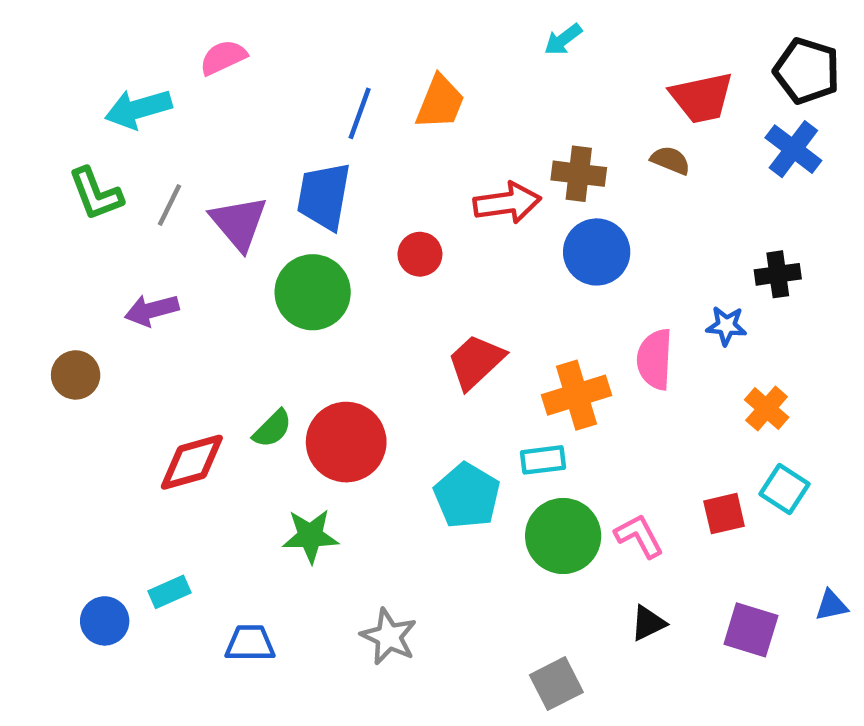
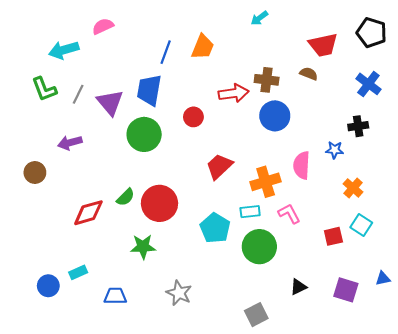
blue cross: (793, 149) -> (368, 84), moved
pink L-shape: (639, 536) -> (289, 214), moved

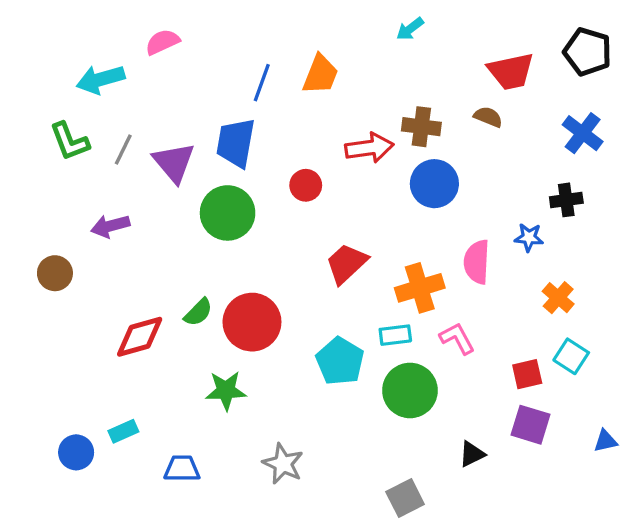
purple square: (346, 290) -> (530, 425), moved

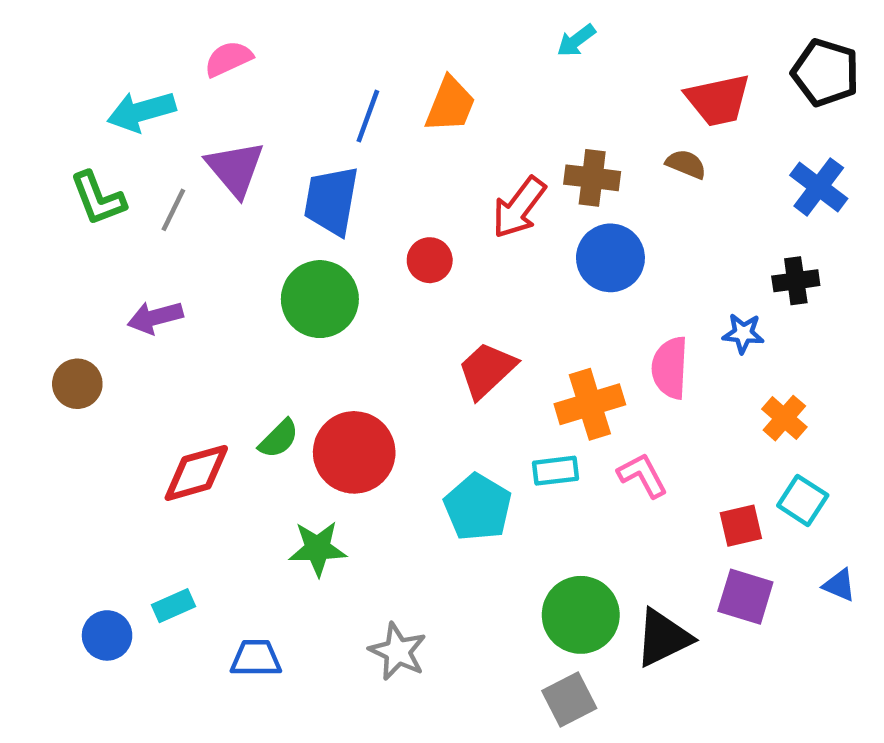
red arrow: (369, 148) -> (519, 208), turned 135
purple triangle: (174, 162) -> (235, 169), moved
green circle: (410, 390) -> (581, 615), moved
blue triangle: (605, 441) -> (839, 585), moved, turned 35
black triangle: (472, 454) -> (663, 638), size x1.6

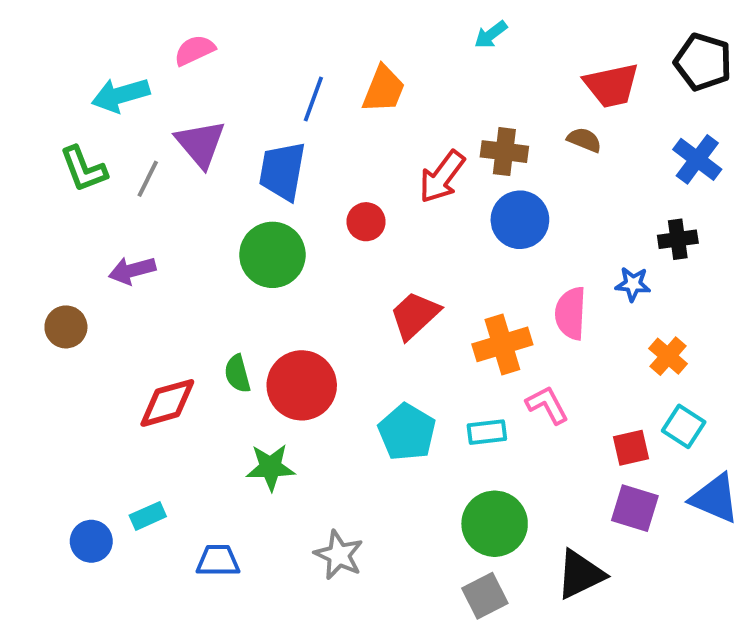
green semicircle: (279, 439) -> (237, 374), turned 120
cyan rectangle: (556, 471) -> (487, 432), moved
blue triangle: (839, 585) -> (715, 498), size x1.8
black triangle: (663, 638) -> (580, 574), moved

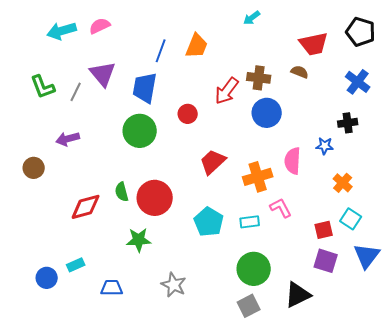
cyan arrow: (121, 95) -> (62, 31), moved
blue triangle: (715, 498) -> (367, 256), turned 44

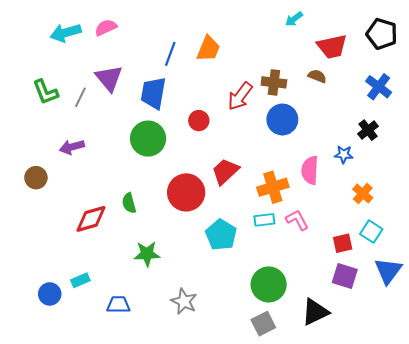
cyan arrow: (252, 18) -> (294, 19), moved
black cross: (348, 123) -> (368, 130), turned -30
red circle: (155, 198) -> (186, 192), moved
cyan rectangle: (250, 222) -> (264, 220), moved

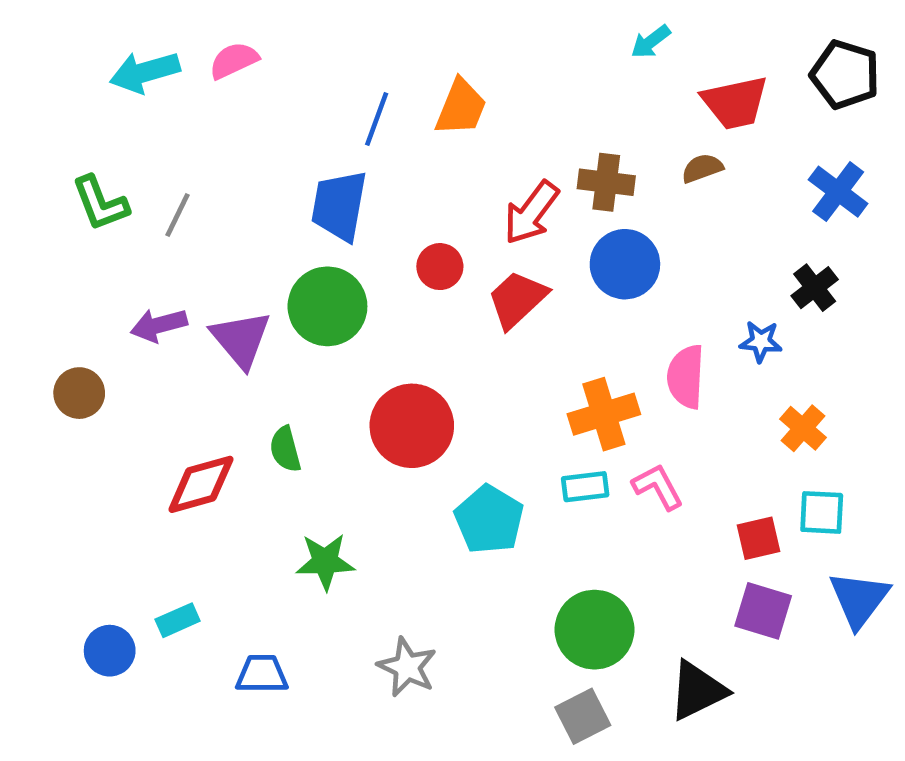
brown semicircle: (317, 76) -> (702, 168), turned -42
purple triangle: (109, 78) -> (241, 339), moved
red trapezoid: (225, 171) -> (517, 299), moved
cyan square: (371, 232) -> (822, 512), turned -30

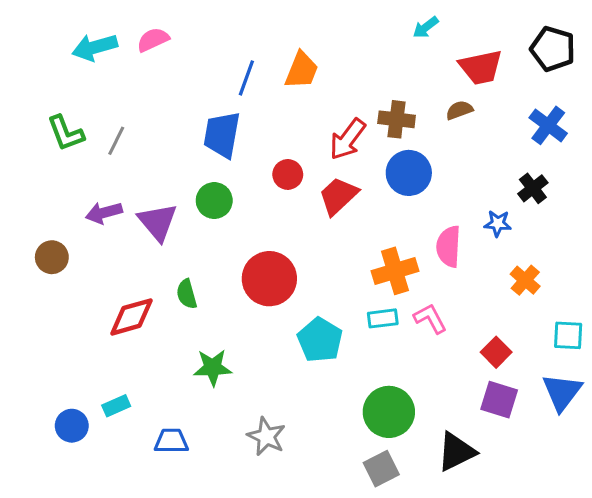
green circle: (327, 306) -> (214, 201), size x0.7
cyan square: (822, 512) -> (568, 335), moved
red square: (758, 538) -> (496, 352), turned -32

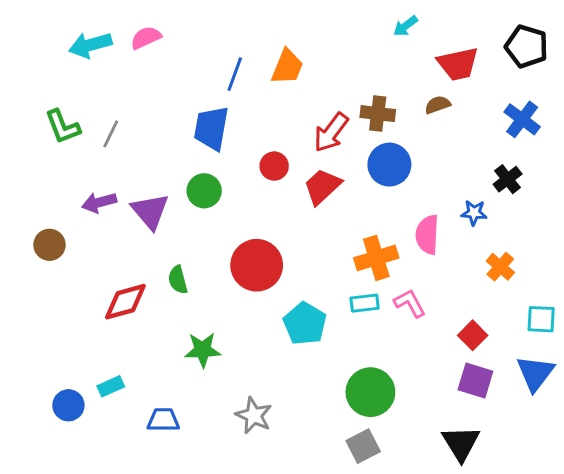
black triangle: (456, 452) -> (461, 443), moved, turned -36

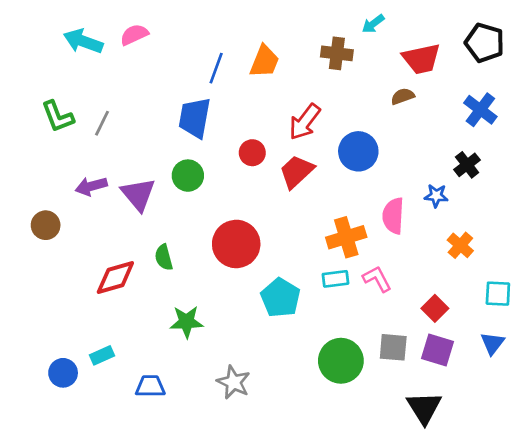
cyan arrow: (90, 45) -> (83, 41), turned 36
brown cross: (378, 114) -> (337, 53), moved
blue triangle: (535, 373) -> (493, 343), size x0.7
gray square: (363, 446) -> (393, 347), moved, turned 32

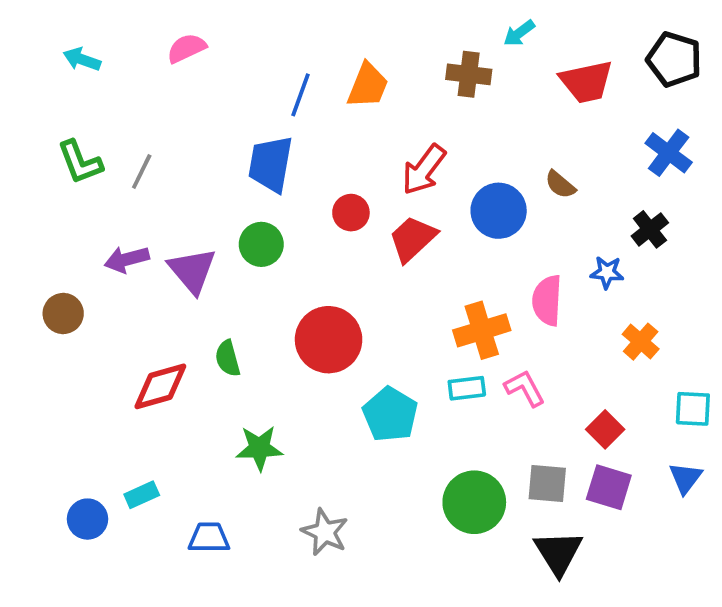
cyan arrow: (83, 41) -> (82, 59), moved, size x0.7
brown semicircle: (403, 96) -> (560, 185), moved, turned -120
black triangle: (424, 408) -> (558, 553), moved

